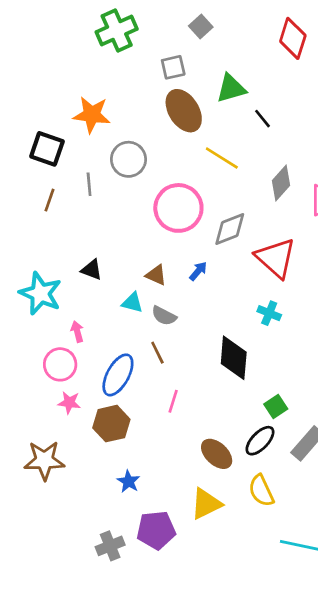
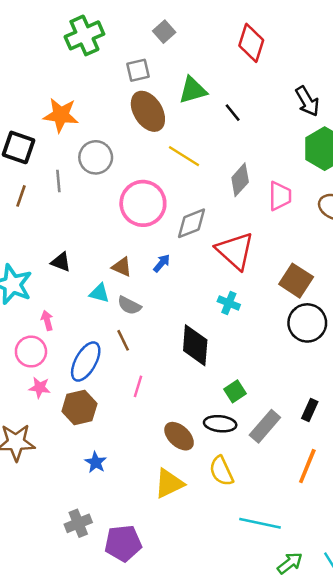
black line: (263, 119) -> (233, 113), moved
black ellipse: (260, 441) -> (220, 424), turned 52
purple pentagon: (156, 530) -> (123, 543), moved

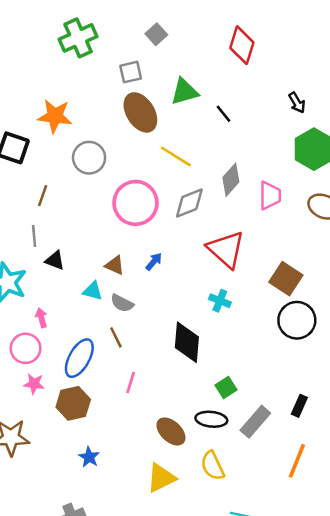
black arrow: (307, 101) -> (297, 103), size x0.7
gray line: (58, 181) -> (34, 236), moved
brown line: (21, 196) -> (43, 196), moved
gray diamond: (192, 223) -> (189, 203), moved

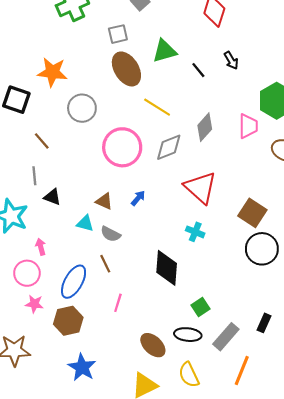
black arrow: (297, 103) -> (231, 61), moved
brown line: (43, 196) -> (42, 141), turned -60
pink trapezoid: (270, 196) -> (248, 126), moved
blue star: (89, 457) -> (82, 367), size x1.5
orange line: (297, 461) -> (242, 371), moved

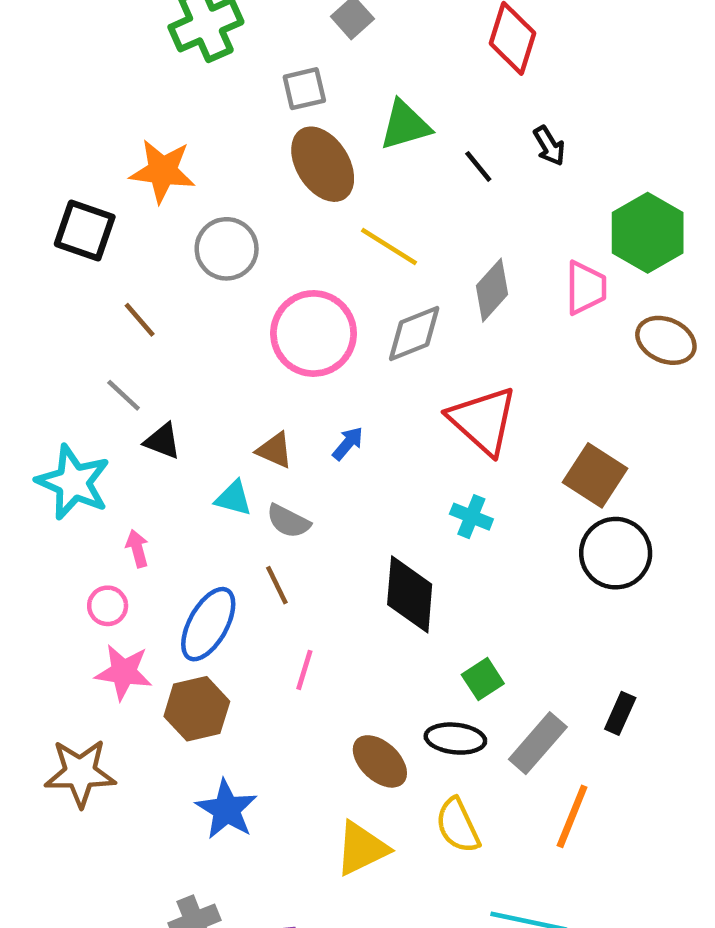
gray line: (34, 176) -> (124, 395), turned -42
pink circle: (27, 273) -> (108, 606), size x0.7
pink star: (34, 304) -> (124, 672), size x1.4

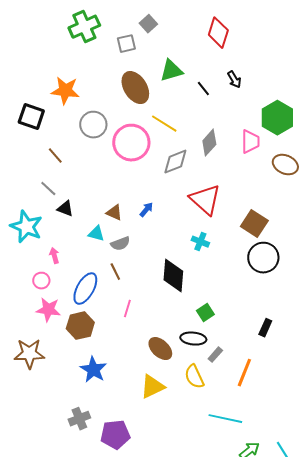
gray square: (304, 89) -> (126, 44), moved
pink circle: (314, 333) -> (131, 143), moved
gray semicircle: (288, 521) -> (120, 244), turned -48
gray rectangle: (538, 743) -> (215, 355), moved, size x0.6

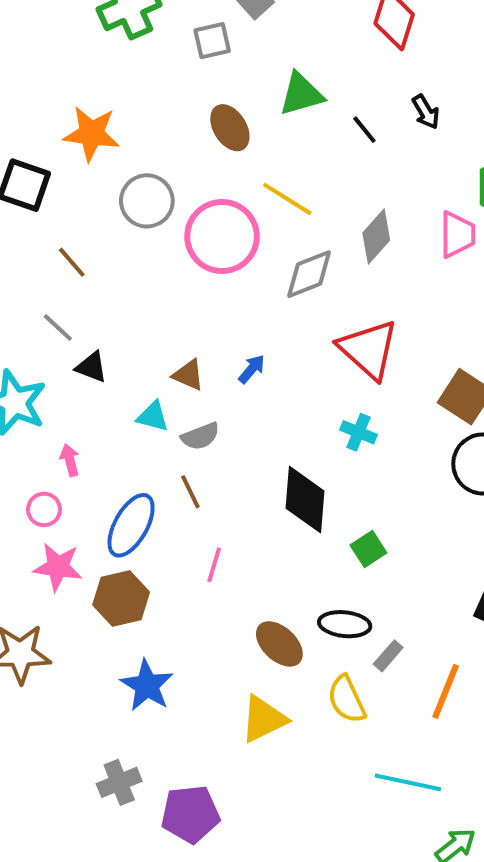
brown ellipse: (135, 88) -> (230, 128), size x0.7
green square: (205, 313) -> (368, 549), moved

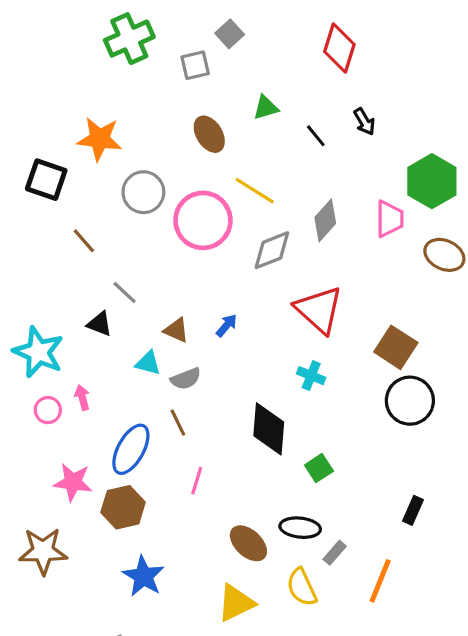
green triangle: (301, 94) -> (266, 108), size x0.7
gray line: (58, 327) -> (125, 292), moved
pink circle: (44, 509) -> (48, 410), moved

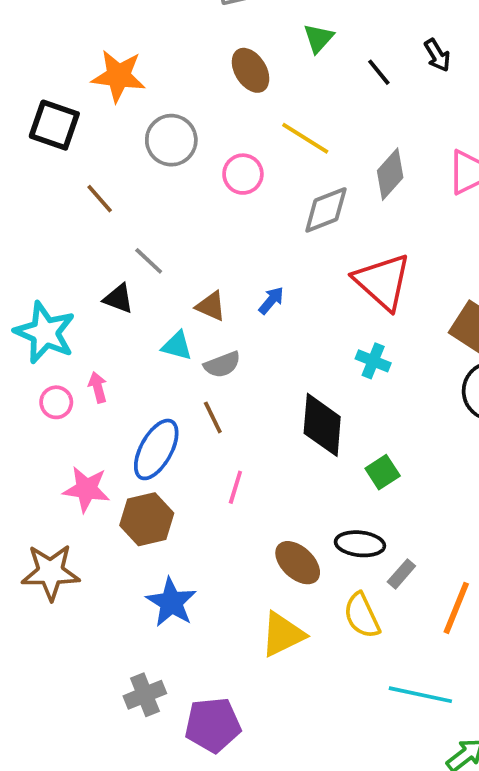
green triangle: (266, 108) -> (318, 38), turned -32
pink circle: (203, 220) -> (243, 174), size x0.6

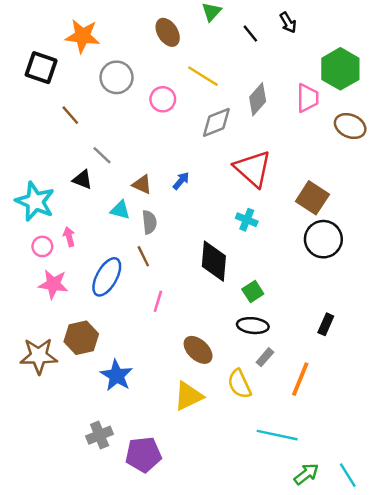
gray semicircle: (222, 365) -> (149, 222), turned -75
pink star: (86, 489) -> (53, 284), moved
brown hexagon: (147, 519) -> (81, 338), moved
black ellipse: (360, 544) -> (253, 326), moved

